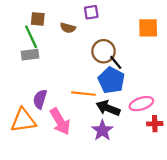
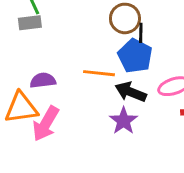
black line: (116, 62) -> (141, 33), turned 40
purple semicircle: (40, 99) -> (43, 80), turned 66
pink arrow: (60, 121) -> (46, 124), moved, turned 60

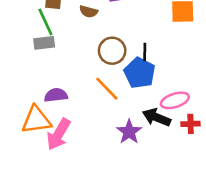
brown circle: (125, 18) -> (112, 51), moved
orange line: (99, 73) -> (107, 89), turned 40
black arrow: (131, 92) -> (157, 117), moved

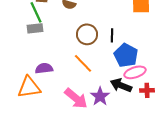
blue pentagon: (140, 73) -> (126, 55), moved
pink arrow: (58, 134) -> (76, 98), moved, turned -80

